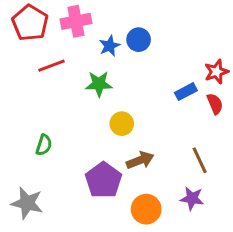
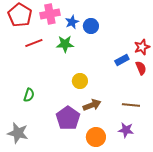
blue star: (110, 46) -> (72, 22), moved
green star: (99, 84) -> (65, 44), moved
brown line: (200, 160) -> (131, 105), turned -60

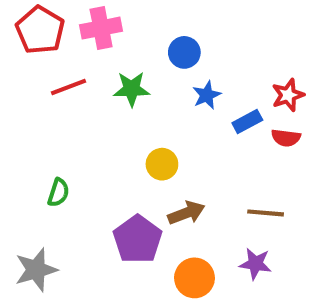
blue star: (72, 22) -> (207, 95), moved
red semicircle: (141, 68) -> (286, 138), turned 120
gray star: (18, 133) -> (36, 270), turned -30

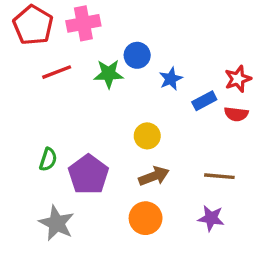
blue circle: (184, 52) -> (137, 55), moved
yellow circle: (162, 164) -> (147, 136), moved
purple pentagon: (138, 239) -> (88, 175), moved
gray star: (36, 270) -> (57, 223), moved, turned -30
orange circle: (194, 278) -> (146, 218), moved

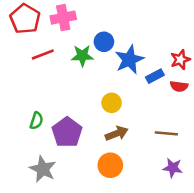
blue star: (171, 79) -> (129, 60), size x1.6
purple star: (211, 218) -> (173, 168), moved

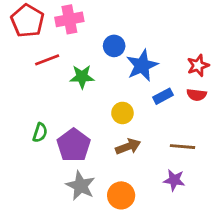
green star: (82, 56) -> (82, 77), moved
blue rectangle: (155, 76) -> (163, 96), moved
orange circle: (110, 165) -> (121, 195), moved
purple star: (173, 168) -> (174, 180), moved
gray star: (43, 169) -> (81, 186), moved

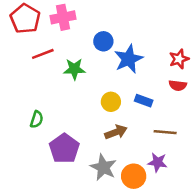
blue rectangle: (163, 96) -> (144, 101), moved, turned 48
purple pentagon: (74, 145) -> (64, 148), moved
gray star: (81, 186) -> (103, 167), moved
orange circle: (121, 195) -> (134, 176), moved

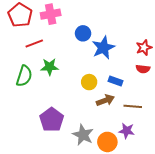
green star: (74, 69) -> (50, 67), moved
green semicircle: (37, 119) -> (24, 76), moved, size x1.5
brown arrow: (116, 132) -> (105, 100), moved

